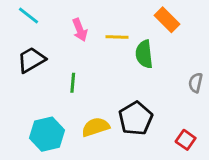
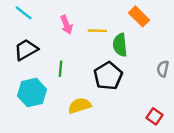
black pentagon: (136, 118) -> (108, 76), moved
cyan hexagon: (47, 134) -> (32, 93), moved

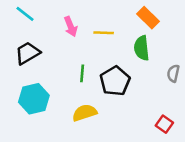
green semicircle: (120, 45) -> (142, 48), moved
green line: (61, 69) -> (82, 73), moved

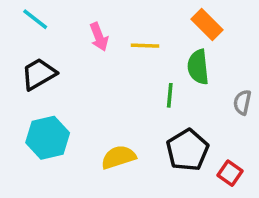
green line: (82, 73) -> (170, 95), moved
black pentagon: (115, 81) -> (187, 150), moved

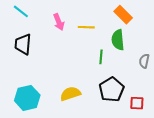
black trapezoid: (39, 74) -> (23, 44), turned -55
cyan hexagon: (48, 138) -> (27, 98), moved
red square: (230, 173) -> (137, 103), turned -32

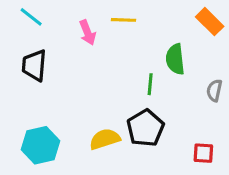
orange rectangle: (123, 15) -> (210, 22), moved
yellow line: (86, 27) -> (124, 20), moved
black pentagon: (112, 89) -> (145, 128), moved

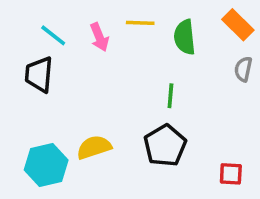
cyan line: (31, 17) -> (53, 35), moved
green semicircle: (175, 59) -> (185, 37), moved
gray semicircle: (214, 90) -> (243, 69), moved
yellow semicircle: (105, 139) -> (94, 147), moved

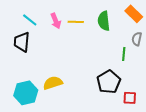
yellow line: (140, 23) -> (76, 22), moved
green line: (170, 96) -> (124, 54), moved
black pentagon: (165, 145) -> (109, 82), moved

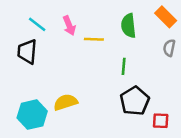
yellow line: (76, 22) -> (94, 39), moved
green line: (124, 54) -> (124, 66), moved

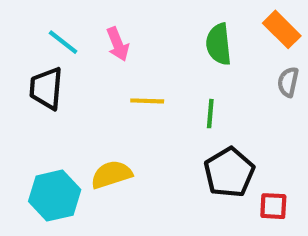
yellow line: (94, 39) -> (147, 101), moved

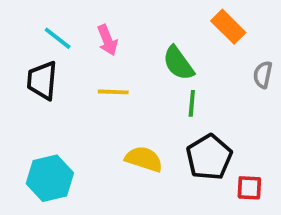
orange rectangle: (282, 29) -> (228, 27), moved
green semicircle: (219, 44) -> (178, 63), moved, turned -30
yellow line: (147, 101) -> (113, 92), moved
yellow semicircle: (111, 175) -> (144, 159), moved, turned 36

